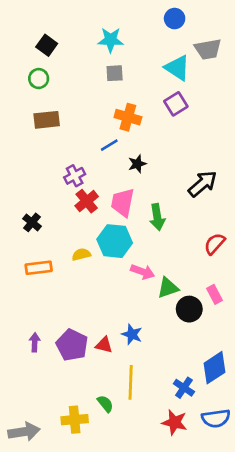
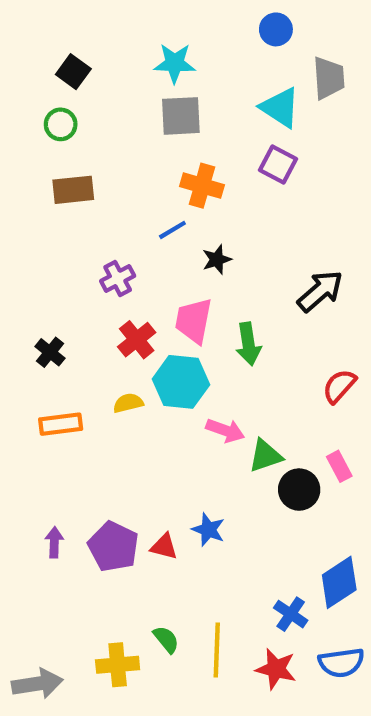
gray trapezoid: (208, 49) -> (329, 78), turned -84
gray square: (115, 73) -> (181, 116), size x1.5
purple square: (176, 104) -> (278, 164), turned -30
red cross: (87, 201) -> (137, 340), moved
yellow line: (131, 382) -> (217, 650), moved

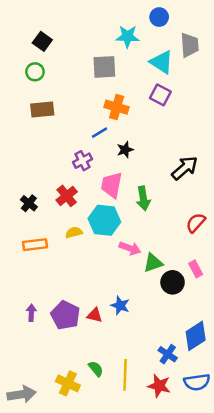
cyan star: (175, 63) -> (127, 37), moved
purple cross: (118, 278) -> (82, 161), moved
red cross: (137, 340) -> (67, 196), moved
yellow cross: (118, 665) -> (68, 383), turned 30

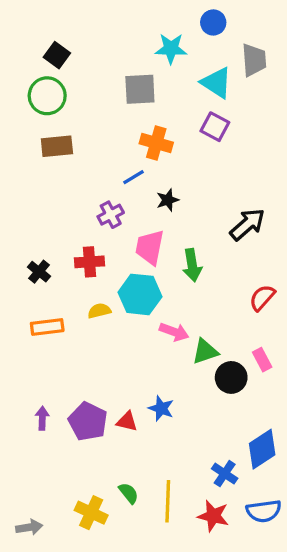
green circle: (35, 72) -> (47, 96), size x1.5
red cross: (67, 196) -> (89, 262), turned 35
gray arrow: (22, 394) -> (29, 527), size x0.7

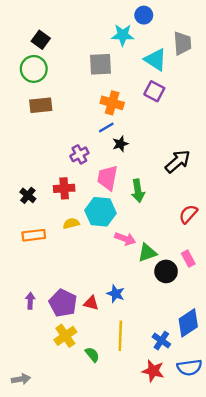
blue circle: (213, 22) -> (144, 15), moved
blue line: (133, 177) -> (106, 127), moved
yellow line: (168, 501) -> (120, 336), moved
yellow cross: (91, 513) -> (65, 336), moved, turned 30

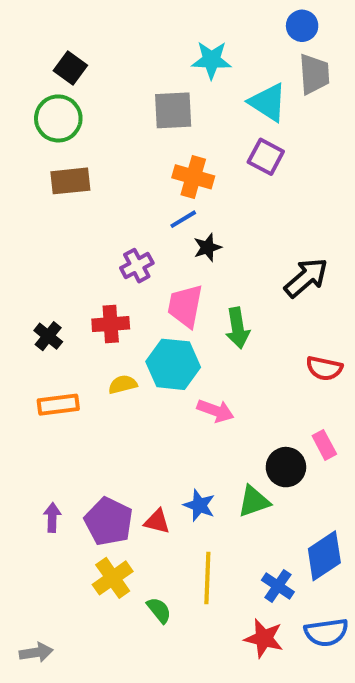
blue circle: (144, 15) -> (302, 26), moved
red semicircle: (188, 214) -> (324, 368), turned -120
green triangle: (147, 253) -> (254, 501), moved

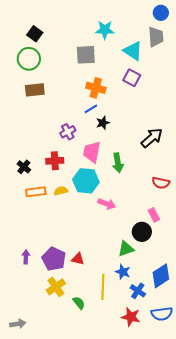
blue circle: (302, 26) -> (161, 13), moved
orange rectangle: (58, 405) -> (36, 192), moved
pink rectangle: (324, 445) -> (154, 215), moved
blue star: (199, 505) -> (123, 272), moved

